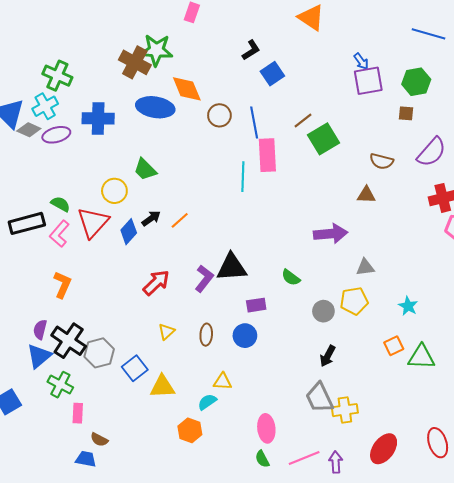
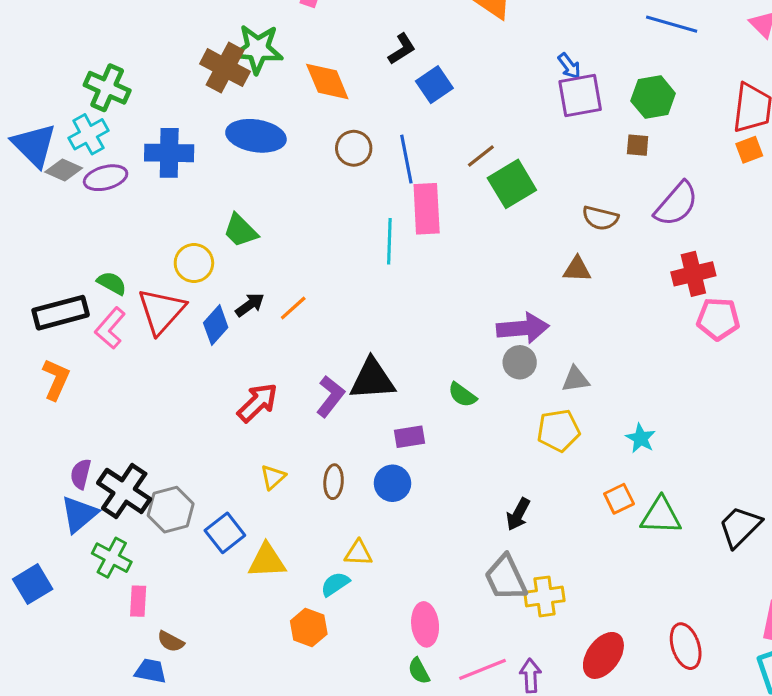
orange diamond: (187, 89) -> (327, 82), moved
orange L-shape: (62, 285) -> (56, 379), moved
gray circle: (323, 311) -> (520, 362), moved

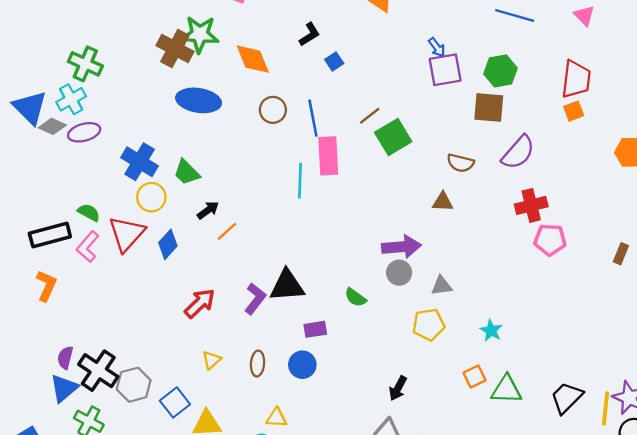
blue square: (434, 85) -> (334, 61), size x0.7
brown square: (638, 145) -> (489, 108), size x1.8
blue cross: (169, 153) -> (140, 162), moved, turned 30
black arrow: (250, 305) -> (208, 210), moved

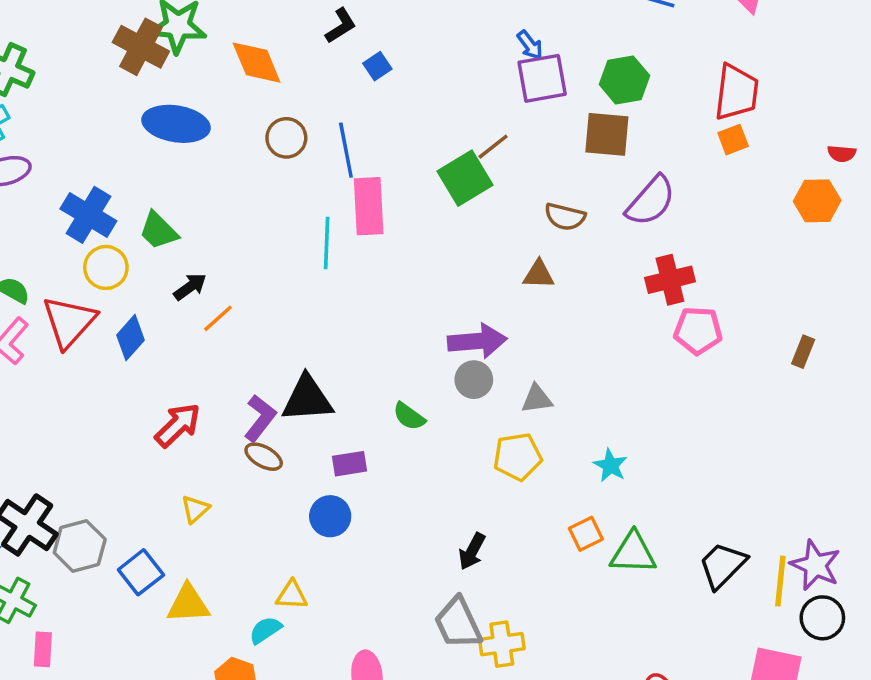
brown line: (370, 116) -> (493, 147), moved
brown ellipse: (258, 363) -> (264, 457), moved, turned -65

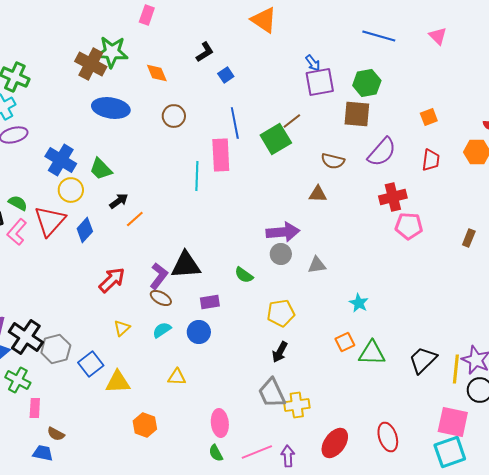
orange diamond: (257, 63) -> (157, 73), size x0.7
red trapezoid: (737, 92) -> (431, 160), moved, size x0.7
blue line: (346, 150) -> (235, 123), moved
yellow pentagon: (518, 457) -> (281, 313), moved
cyan semicircle: (265, 630) -> (162, 330), moved

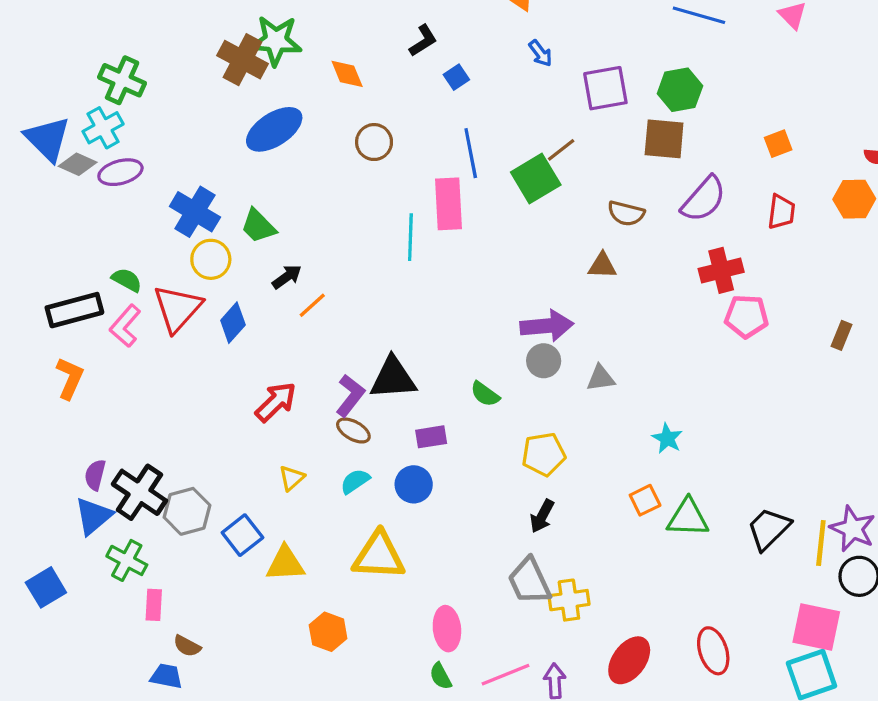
blue arrow: (313, 63) -> (540, 53), moved
blue ellipse: (111, 108) -> (274, 129), turned -42
yellow triangle: (177, 377) -> (379, 556), size x1.8

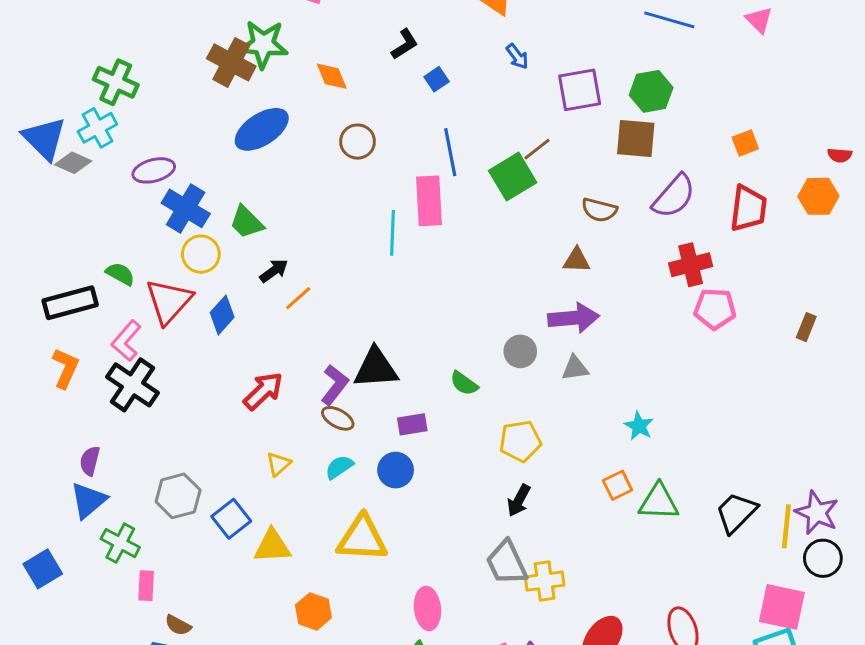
purple ellipse: (120, 172) -> (154, 170), moved
red trapezoid: (781, 212) -> (748, 208), size x1.4
pink L-shape: (125, 326) -> (126, 341), moved
purple arrow: (547, 326) -> (573, 318), moved
black cross: (139, 492) -> (132, 385), moved

